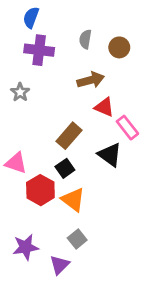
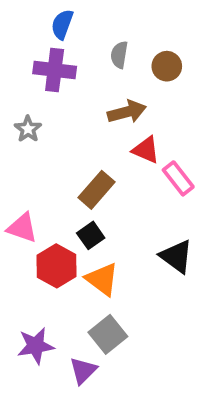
blue semicircle: (31, 18) -> (62, 24), moved
black triangle: (110, 155) -> (176, 256), moved
gray square: (77, 239) -> (108, 334), size x1.4

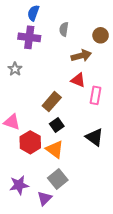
brown circle: (167, 66) -> (101, 35), moved
brown arrow: (127, 112) -> (81, 56), moved
pink rectangle: (178, 178) -> (95, 95), turned 48
black square: (91, 235) -> (57, 125), moved

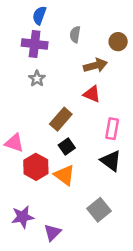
gray star: (15, 69) -> (37, 79), moved
pink rectangle: (95, 95) -> (112, 129), moved
gray square: (58, 179) -> (99, 210), moved

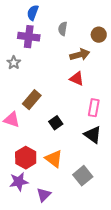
gray star: (37, 79) -> (14, 63), moved
brown rectangle: (61, 119) -> (32, 100), moved
red hexagon: (36, 167) -> (26, 158), moved
orange triangle: (64, 175) -> (54, 159), moved

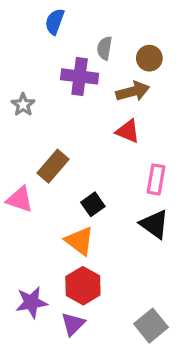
brown circle: (99, 35) -> (149, 58), moved
purple cross: (29, 37) -> (80, 76), moved
red hexagon: (26, 158) -> (83, 286), moved
orange triangle: (54, 159) -> (80, 241), moved
gray square: (83, 176) -> (151, 326), moved

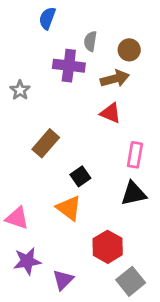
pink triangle: (20, 199) -> (17, 218), moved
black triangle: (154, 224) -> (134, 194), turned -48
red hexagon: (83, 286) -> (108, 247), moved

